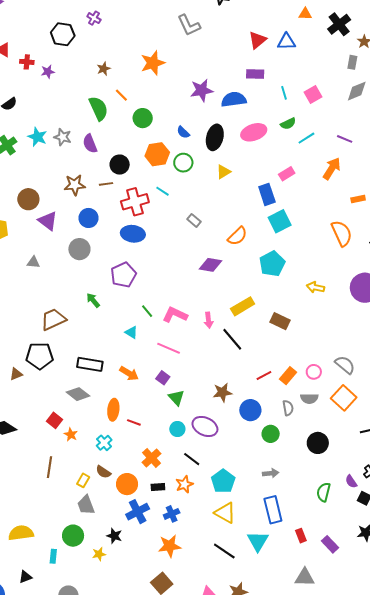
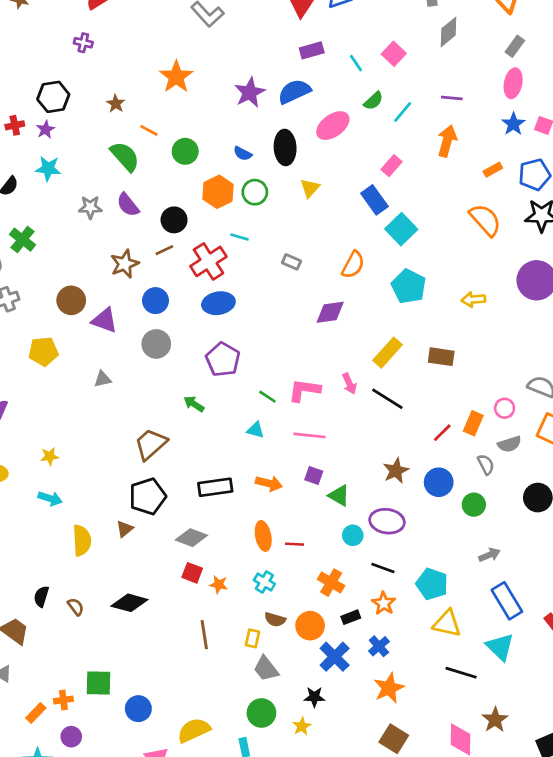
black hexagon: (63, 34) -> (53, 97), moved
cyan star: (37, 137) -> (48, 168), moved
gray diamond: (78, 394) -> (191, 538), moved

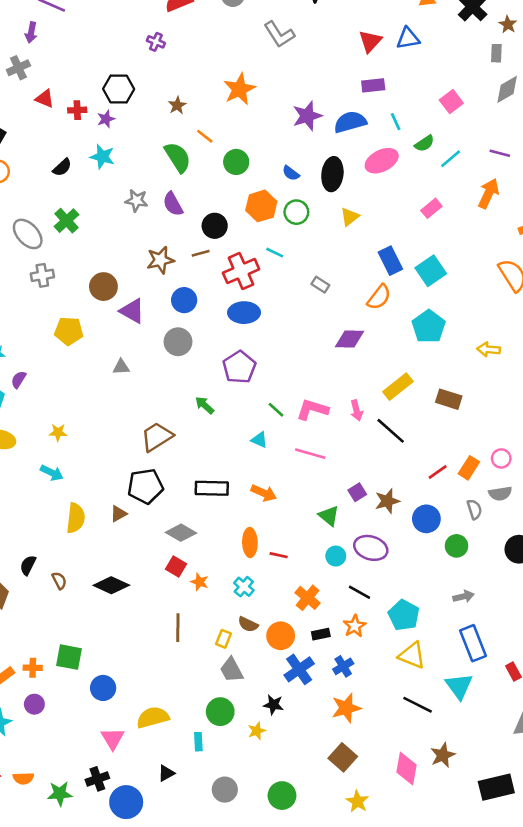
cyan line: (356, 63) -> (396, 122), moved
blue rectangle: (374, 200) -> (390, 261), moved
purple square: (314, 475) -> (357, 492), moved, turned 30

